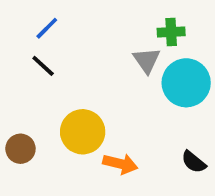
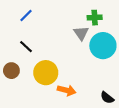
black line: (43, 66) -> (26, 47), moved
brown circle: (20, 149) -> (11, 71), moved
black semicircle: (194, 162) -> (107, 98), moved

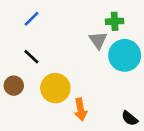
orange arrow: (67, 90) -> (81, 110), turned 66

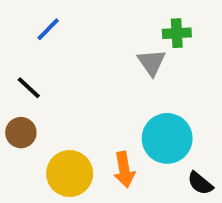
cyan circle: (125, 55) -> (167, 138), moved
black line: (31, 57) -> (29, 88), moved
yellow circle: (55, 88) -> (70, 174), moved

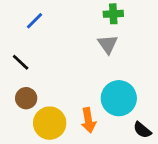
green cross: (177, 33) -> (113, 14), moved
brown circle: (21, 133) -> (26, 98), moved

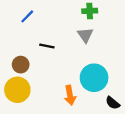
black line: (21, 62) -> (47, 46), moved, turned -32
brown circle: (26, 98) -> (21, 65), moved
yellow circle: (50, 123) -> (17, 90), moved

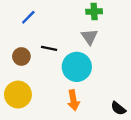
brown circle: (21, 65) -> (21, 56), moved
cyan circle: (94, 78) -> (77, 67), moved

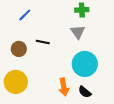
cyan circle: (77, 67) -> (85, 64), moved
black semicircle: (118, 108) -> (85, 92), moved

